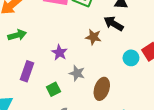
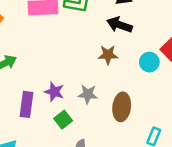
brown star: (93, 37) -> (108, 55), moved
purple star: (59, 52) -> (54, 92), moved

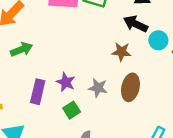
cyan circle: (149, 62) -> (158, 40), moved
brown ellipse: (122, 107) -> (130, 87), moved

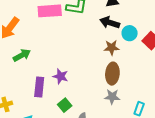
brown star: (121, 52) -> (112, 48), moved
gray star: (98, 88) -> (112, 97), moved
green square: (72, 110) -> (65, 105), moved

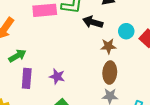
black arrow: (110, 23) -> (93, 22), moved
purple rectangle: (39, 87) -> (27, 78), moved

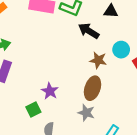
purple star: (57, 76) -> (50, 91), moved

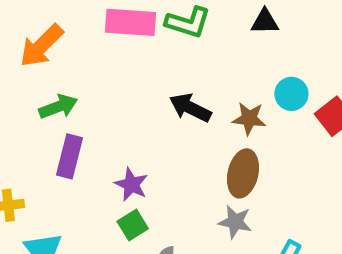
black arrow: (89, 31) -> (190, 108), moved
purple star: (50, 91) -> (131, 184), moved

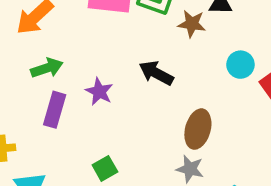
brown star: (249, 118) -> (192, 24), moved
purple star: (131, 184) -> (99, 92), moved

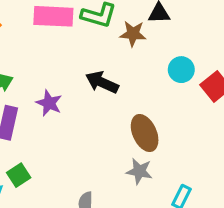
brown ellipse: (198, 129) -> (145, 133), turned -36
green square: (105, 168) -> (19, 175), moved

